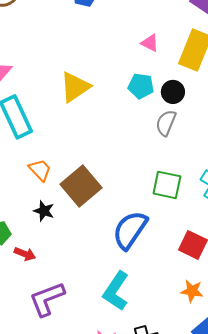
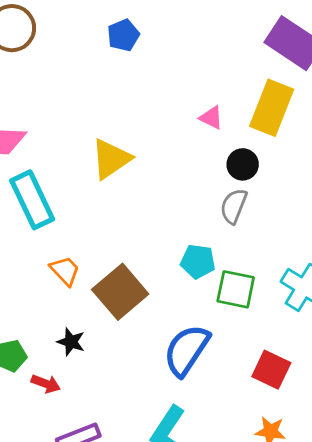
pink triangle: (150, 43) -> (211, 118), moved
cyan pentagon: (141, 86) -> (198, 261), moved
black star: (44, 211) -> (71, 342), moved

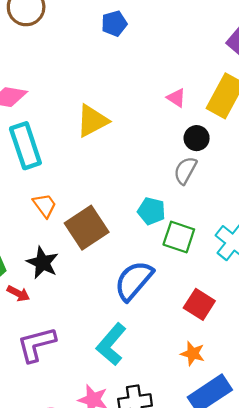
black star: (71, 342) -> (42, 263), size x1.4

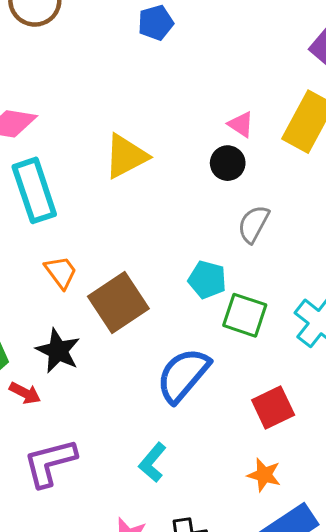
black circle: (197, 138) -> (228, 163), moved
red square: (199, 304) -> (273, 408), turned 32
cyan L-shape: (111, 344) -> (152, 462), size x0.7

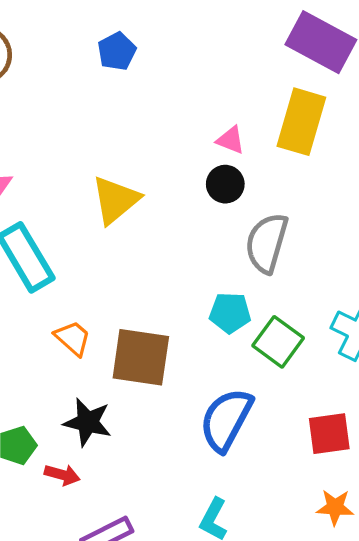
gray semicircle: (254, 224) -> (267, 243), size x1.4
brown square: (118, 302) -> (141, 357), turned -36
green square: (245, 315) -> (278, 342), turned 30
red square: (273, 408) -> (329, 434), turned 30

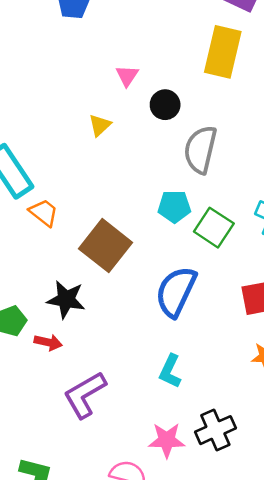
pink triangle: (231, 140) -> (127, 76), moved, turned 45
yellow triangle: (115, 200) -> (100, 125), moved, size x0.6
orange trapezoid: (73, 338) -> (44, 213), moved
brown square: (141, 357) -> (106, 246), turned 33

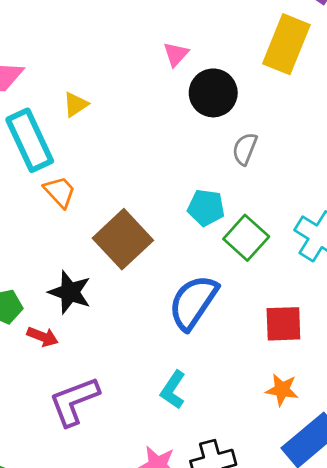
black circle: (165, 105) -> (213, 93), size x1.4
yellow triangle: (100, 125) -> (76, 104), moved
gray semicircle: (200, 150) -> (245, 149), size x0.6

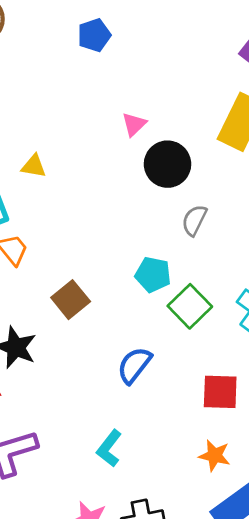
yellow triangle: (76, 104) -> (34, 166), turned 40
brown square: (123, 239) -> (71, 300), size x0.7
blue semicircle: (193, 302) -> (134, 365), size x0.7

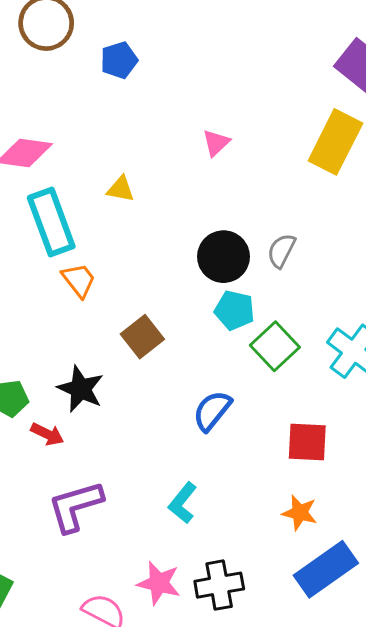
blue pentagon: (94, 35) -> (119, 60), moved
black circle: (168, 164) -> (223, 257), moved
yellow triangle: (34, 166) -> (121, 189), moved

